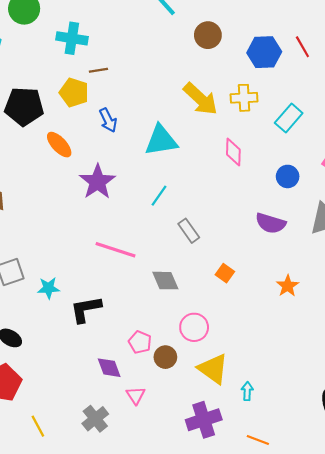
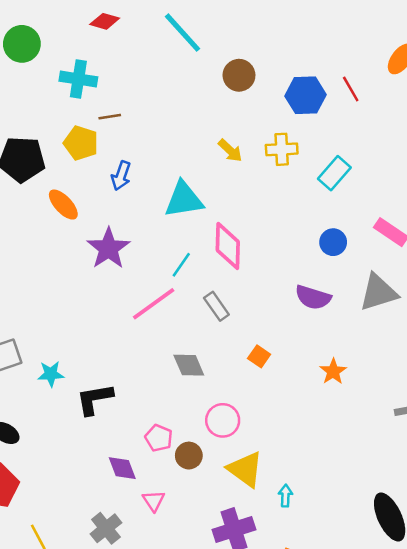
yellow arrow: (200, 99) -> (230, 151), size x0.6
blue arrow: (108, 120) -> (121, 176), turned 45
pink diamond: (233, 152) -> (228, 246), moved, size x1.4
pink line: (115, 250) -> (154, 304), moved, turned -54

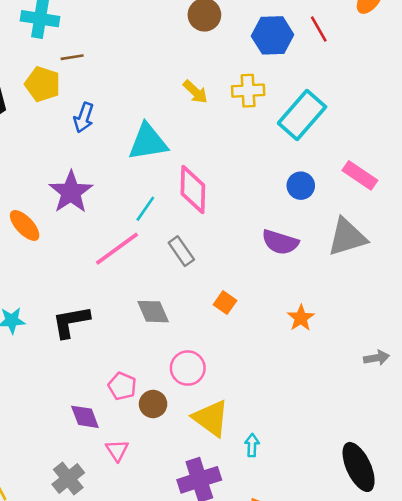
cyan rectangle: (334, 173) -> (302, 115), size x1.4
orange ellipse: (63, 205) -> (25, 225), moved
black L-shape: (95, 399) -> (71, 322), moved

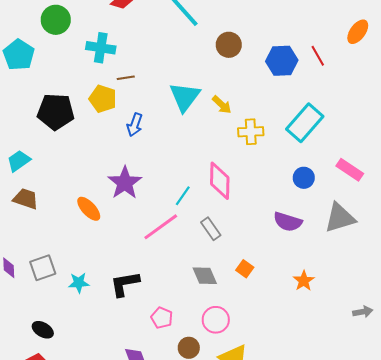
yellow cross: (248, 91) -> (251, 132), moved
cyan triangle: (148, 142) -> (185, 97), moved, turned -44
gray diamond: (153, 312) -> (205, 276), moved
pink pentagon: (122, 386) -> (162, 318), moved

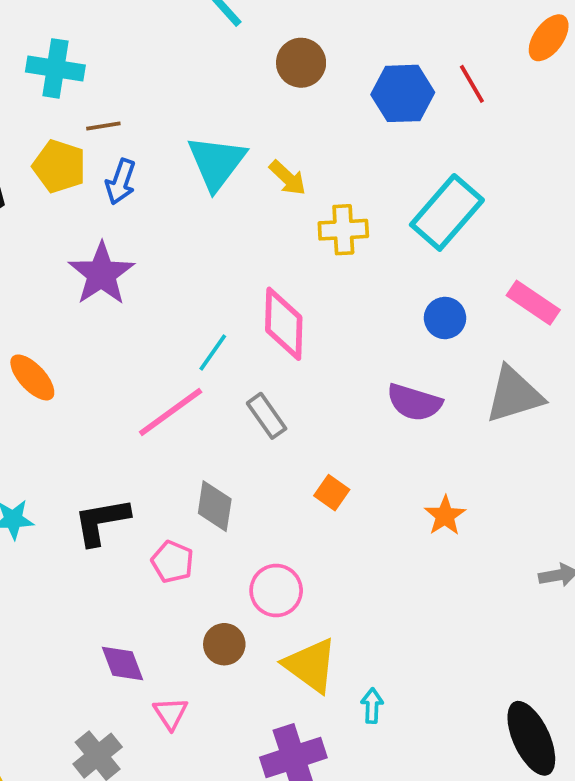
blue arrow: (135, 125) -> (121, 182), moved
purple star: (125, 183) -> (101, 274), moved
gray diamond: (205, 276) -> (215, 506), moved, turned 32
pink pentagon: (162, 318) -> (172, 562), moved

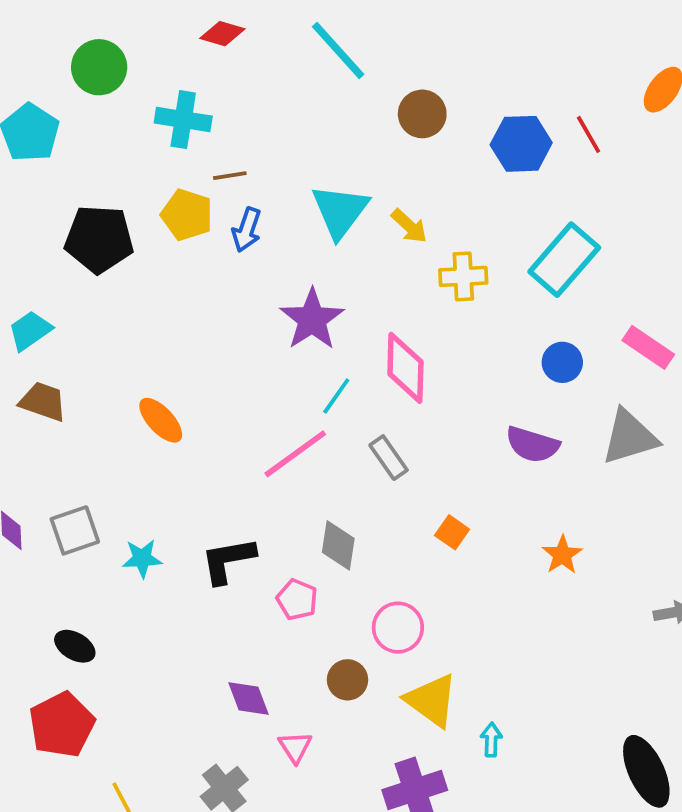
purple star: (101, 274) -> (312, 319), moved

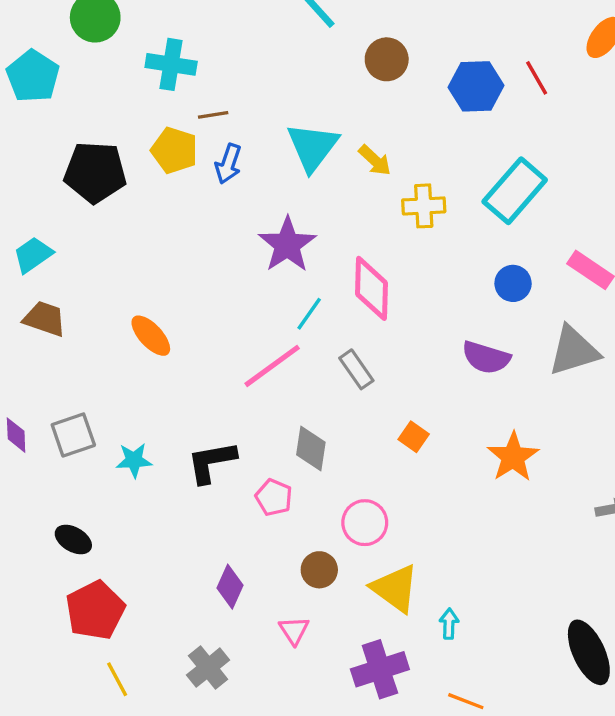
orange star: (562, 555) -> (513, 457), size x1.4
purple diamond: (249, 699) -> (230, 587), turned 45
red pentagon: (62, 725) -> (95, 610), moved
pink triangle: (295, 747) -> (294, 630), moved

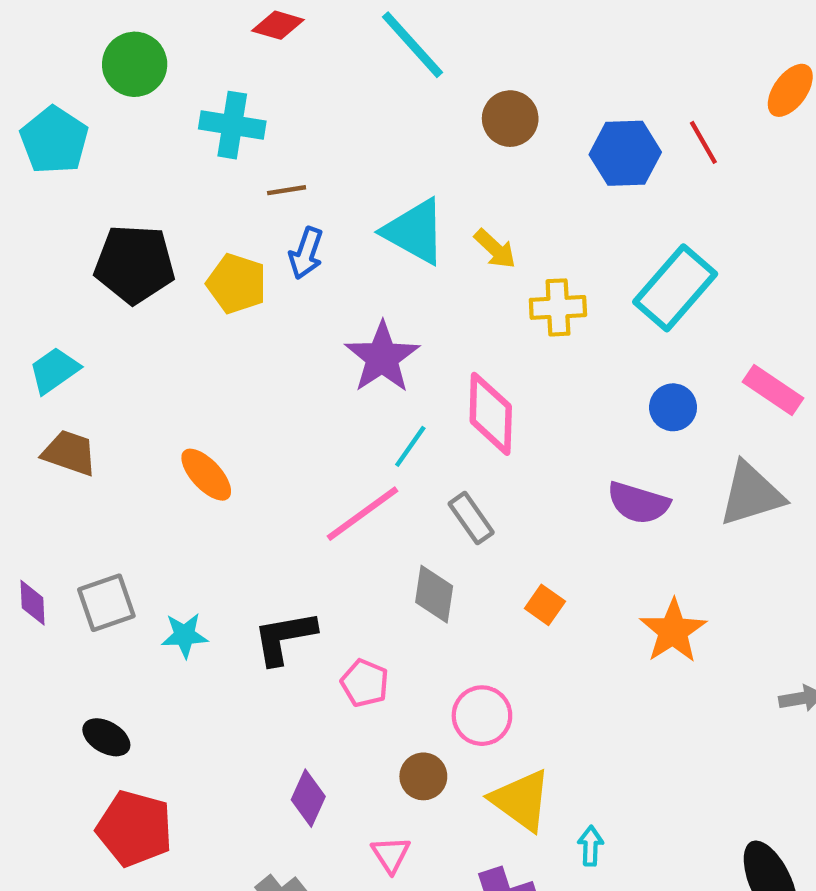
cyan triangle: (313, 147) -> (415, 231), turned -38
yellow pentagon: (174, 150) -> (237, 284), moved
gray diamond: (311, 449) -> (434, 594), moved
red pentagon: (95, 610) -> (135, 829), turned -30

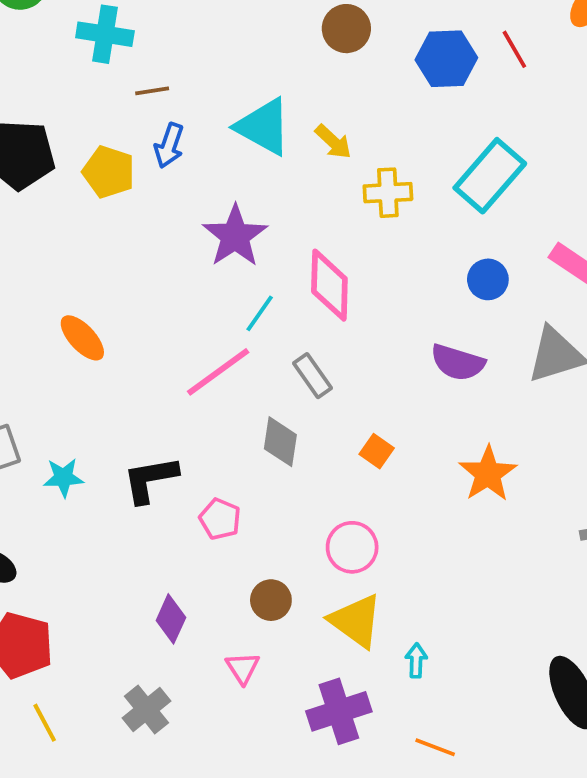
pink circle: (482, 716) -> (352, 547), moved

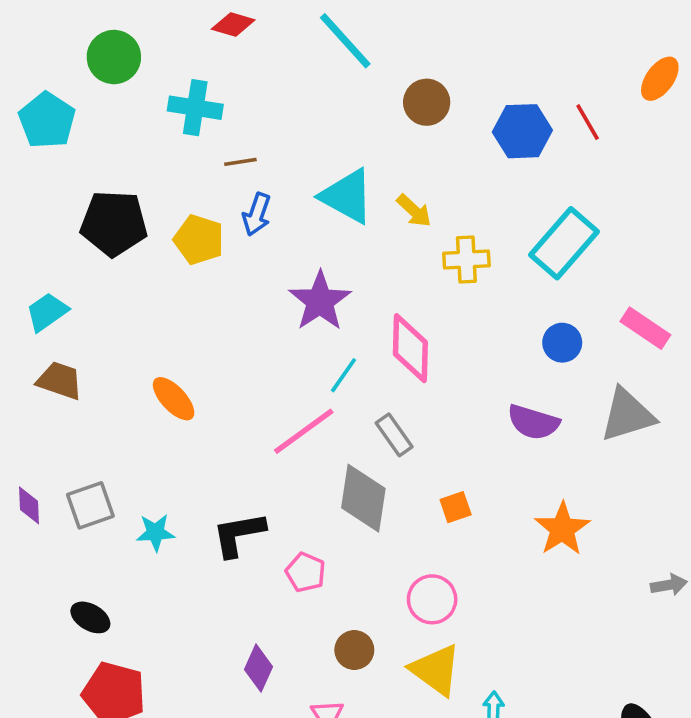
gray diamond: (280, 442) -> (363, 498), size x1.4
orange square: (377, 451) -> (456, 507), turned 36

